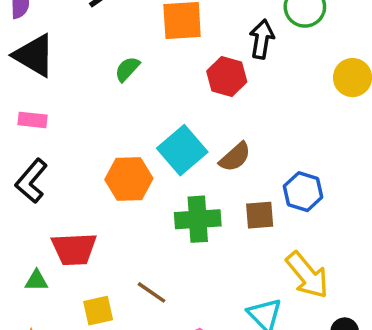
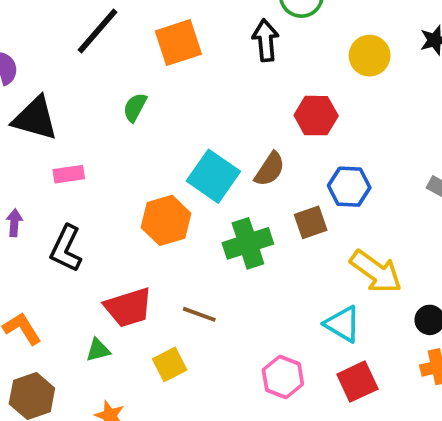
red hexagon: (227, 77) -> (316, 116), moved
pink rectangle: (33, 120) -> (69, 174), moved
brown line: (151, 292) -> (199, 314), moved

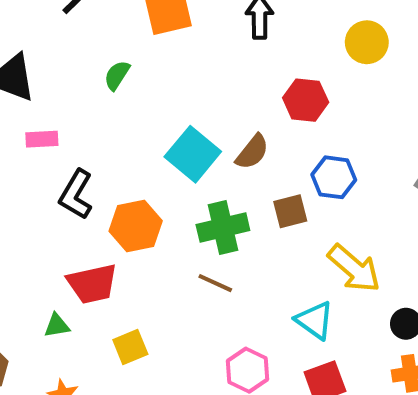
orange hexagon: (166, 220) -> (136, 226), moved
black L-shape: (66, 249) -> (76, 195), moved
brown line: (199, 314) -> (215, 283), moved

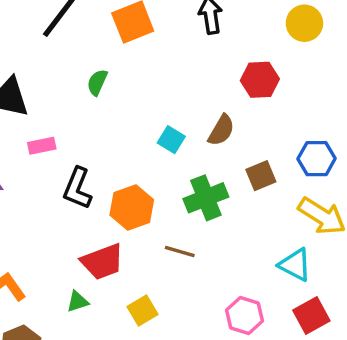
cyan square: (193, 154) -> (171, 140), size x0.6
blue hexagon: (334, 177) -> (317, 159), moved
brown line: (215, 283) -> (180, 252), moved

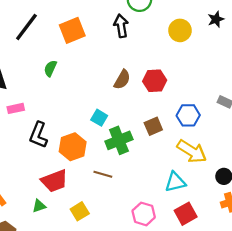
red hexagon: (260, 80) -> (155, 81), moved
brown semicircle: (221, 130) -> (122, 80), moved
cyan square: (171, 140) -> (99, 118), moved
cyan triangle: (295, 265) -> (175, 182), turned -40

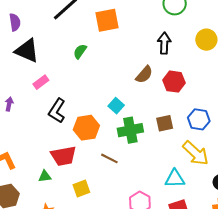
black arrow: (121, 26) -> (164, 43), moved
pink rectangle: (16, 108) -> (41, 82), turned -35

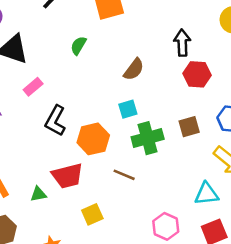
black arrow: (164, 43) -> (182, 43), moved
brown semicircle: (144, 75) -> (134, 69), moved
cyan square: (116, 106) -> (128, 109), turned 35
green triangle: (45, 176) -> (38, 194), moved

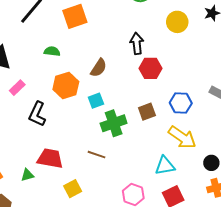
green semicircle: (78, 46) -> (52, 51), turned 70
orange hexagon: (93, 139) -> (66, 86), moved
red trapezoid: (67, 176) -> (50, 158), turned -152

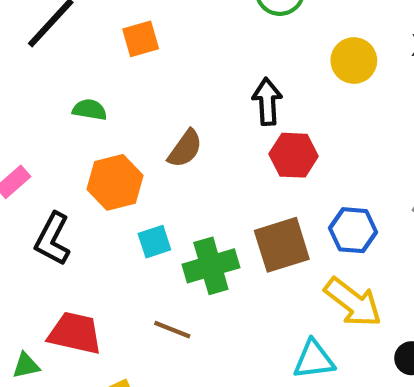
orange square: (75, 16) -> (141, 39), size x0.7
cyan square: (96, 101) -> (154, 242), moved
brown square: (147, 112) -> (282, 245), size x1.5

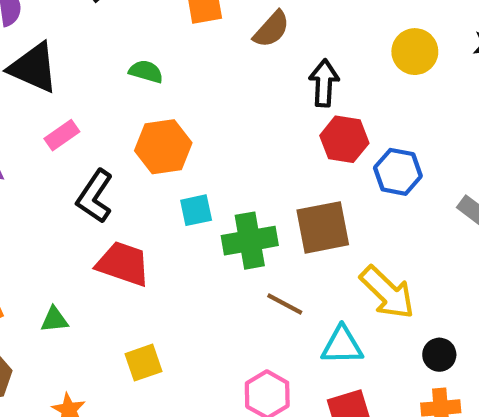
brown semicircle: (185, 149) -> (271, 29), moved
blue hexagon: (353, 230) -> (398, 172), moved
brown line: (172, 330) -> (285, 304), moved
red trapezoid: (75, 333) -> (123, 264), moved

